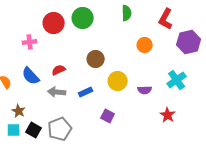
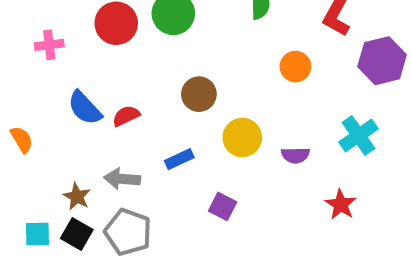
pink cross: (30, 42) -> (49, 45), moved
blue semicircle: (31, 76) -> (85, 108), moved
gray arrow: (57, 92) -> (122, 179), moved
brown star: (19, 111) -> (77, 197), moved
gray pentagon: (60, 129) -> (128, 232), turned -30

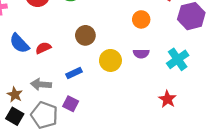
purple semicircle: (295, 155) -> (141, 54), moved
purple square: (223, 206) -> (71, 104), moved

